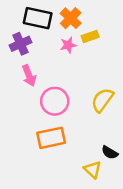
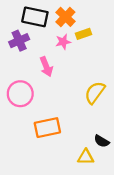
pink arrow: (29, 76) -> (46, 67), moved
pink circle: (55, 101) -> (20, 94), moved
yellow triangle: (93, 170) -> (86, 157), turned -42

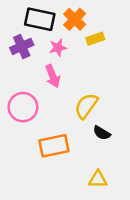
pink star: (63, 42) -> (58, 48), moved
yellow semicircle: (95, 93) -> (86, 106), moved
black semicircle: (102, 141) -> (102, 133), moved

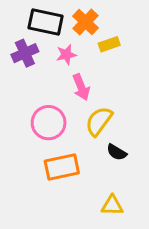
pink arrow: (53, 76) -> (81, 87), moved
pink circle: (23, 107) -> (49, 123), moved

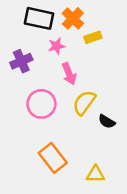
purple cross: (25, 53) -> (21, 61), moved
black semicircle: (117, 152) -> (107, 122), moved
orange rectangle: (62, 167) -> (53, 158), moved, turned 64

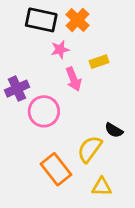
yellow rectangle: (93, 37) -> (99, 62), moved
purple cross: (21, 61) -> (17, 89), moved
yellow semicircle: (84, 103) -> (90, 149), moved

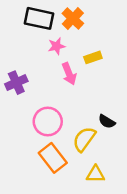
pink circle: (44, 111) -> (48, 121), moved

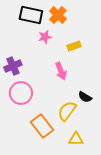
pink arrow: (69, 74) -> (61, 71), moved
pink circle: (48, 121) -> (21, 93), moved

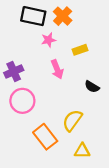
pink arrow: (61, 71) -> (57, 69), moved
black semicircle: (85, 97) -> (92, 87), moved

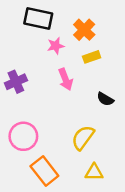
orange cross: (63, 16) -> (84, 30), moved
pink circle: (22, 101) -> (23, 136), moved
orange rectangle: (45, 137) -> (44, 171), moved

